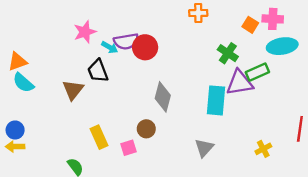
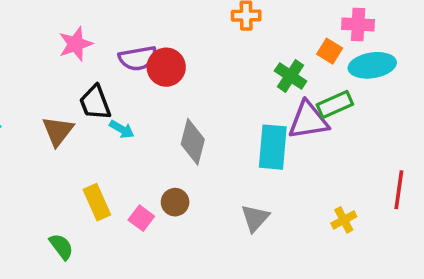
orange square: (250, 25) -> (330, 51), moved
cyan arrow: (110, 47) -> (122, 129), moved
brown circle: (146, 129) -> (175, 202), moved
pink square: (129, 148) -> (141, 218), turned -35

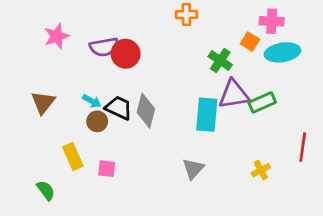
black trapezoid: (95, 103) -> (119, 108), moved, turned 136
green rectangle: (335, 104) -> (262, 102), moved
brown circle: (175, 202) -> (97, 121), moved
pink square: (141, 218) -> (107, 169), turned -30

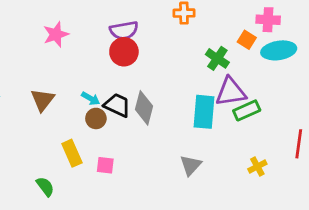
purple semicircle: (104, 47) -> (124, 30), moved
green rectangle: (262, 102) -> (247, 110), moved

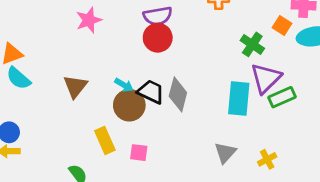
purple triangle: (231, 92) -> (266, 78), turned -36
brown circle: (96, 118) -> (129, 105), size x1.5
yellow cross: (257, 167) -> (267, 159), moved

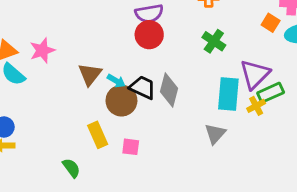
pink star: (89, 20) -> (42, 50), moved
green cross: (252, 44) -> (214, 41), moved
brown triangle: (75, 86) -> (90, 74), moved
gray triangle: (225, 153) -> (215, 134), moved
yellow cross: (267, 159) -> (256, 106), moved

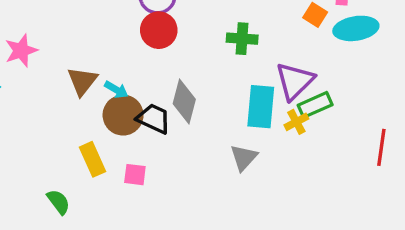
green cross: (214, 41) -> (242, 39), turned -30
black trapezoid: (143, 87) -> (154, 119), moved

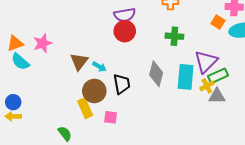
gray diamond: (184, 102) -> (156, 74), moved
brown circle: (123, 115) -> (94, 91), moved
black trapezoid: (154, 119) -> (122, 84), turned 55
gray triangle: (244, 158) -> (217, 96), moved, turned 48

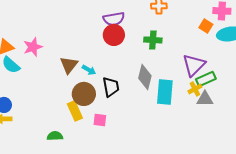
green cross: (174, 36) -> (153, 40), moved
cyan rectangle: (186, 77) -> (165, 92), moved
green semicircle: (65, 134) -> (55, 136), turned -56

